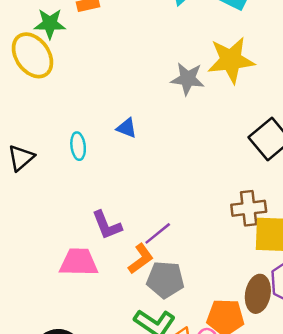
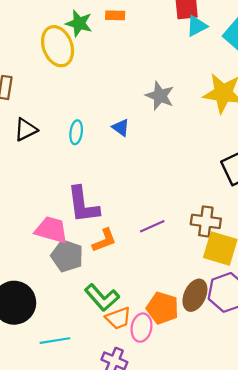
gray star: (188, 79) -> (160, 96), moved
purple L-shape: (107, 225) -> (83, 205), size x1.4
purple line: (158, 233) -> (152, 226), moved
gray pentagon: (165, 280) -> (67, 256), moved

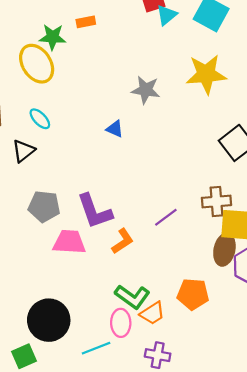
cyan ellipse: (76, 132) -> (40, 119), moved, turned -40
gray pentagon: (67, 256) -> (44, 206), moved
brown ellipse: (195, 295) -> (224, 250), moved
pink ellipse: (141, 328) -> (121, 323), moved

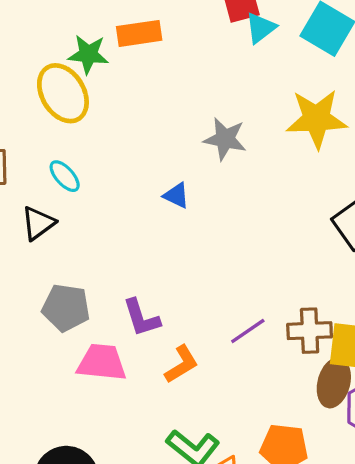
orange rectangle: (86, 22) -> (139, 33), size x1.5
brown cross: (216, 201) -> (310, 331), moved
purple L-shape: (95, 211) -> (141, 318), size x0.7

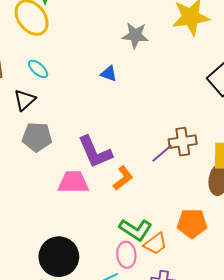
gray pentagon: (66, 308) -> (37, 137), moved
purple L-shape: (141, 318) -> (95, 152), size x1.4
brown cross: (310, 331) -> (183, 142), moved

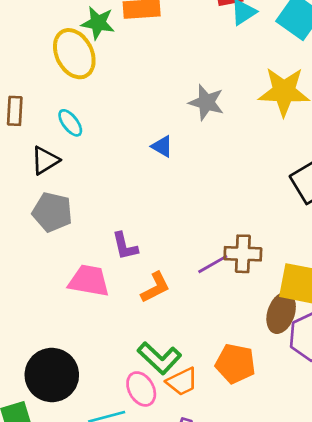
purple L-shape: (95, 152) -> (125, 246), size x0.6
pink ellipse: (126, 255) -> (141, 389), turned -35

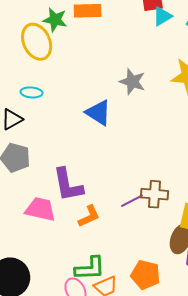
cyan ellipse: (70, 123) -> (31, 92), turned -50
blue triangle: (162, 146) -> (98, 113), size x1.6
purple L-shape: (125, 246) -> (68, 185), size x1.6
green L-shape: (159, 358) -> (90, 268), turned -48

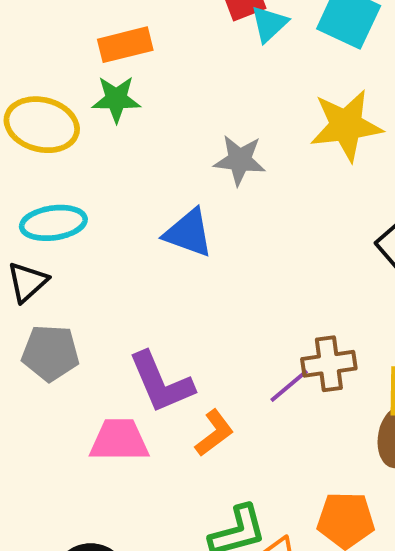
green star: (55, 20) -> (116, 99), moved
yellow ellipse: (37, 42) -> (42, 125), turned -39
cyan ellipse: (31, 92) -> (53, 223), size x1.5

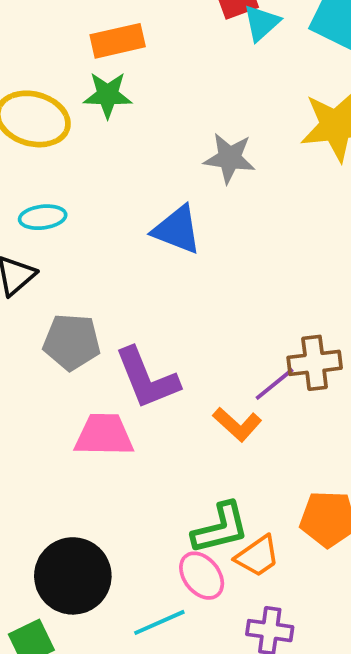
cyan ellipse: (53, 223) -> (43, 217), size x0.7
gray pentagon: (50, 353) -> (72, 342), moved
orange L-shape: (214, 433) -> (237, 424), moved, turned 78

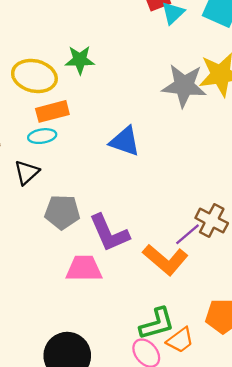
orange rectangle: (118, 41) -> (52, 111), moved
gray star: (230, 158) -> (184, 86), moved, size x1.4
brown cross: (315, 363) -> (212, 221), turned 36
orange L-shape: (237, 424) -> (165, 260), size x1.5

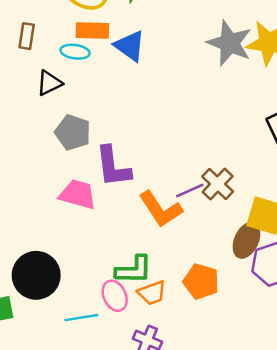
blue triangle: (125, 141) -> (130, 46), moved

